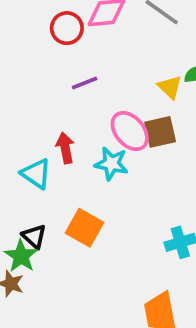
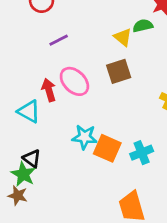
pink ellipse: (130, 131) -> (74, 81), moved
cyan star: (111, 164) -> (85, 137), moved
orange square: (85, 228) -> (107, 148), moved

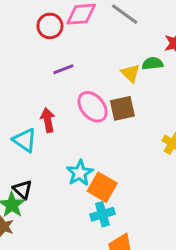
pink ellipse: (74, 81) -> (93, 107), moved
cyan star: (85, 137) -> (80, 173), turned 30
cyan cross: (142, 153) -> (102, 214), moved

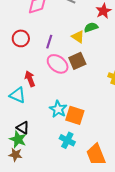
red circle: (50, 26) -> (21, 38), moved
purple line: (63, 69) -> (49, 42), moved, turned -40
cyan cross: (102, 214) -> (67, 140), moved, turned -35

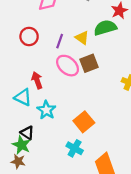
green semicircle: (91, 27) -> (105, 28), size x1.5
yellow triangle: (78, 37) -> (82, 38), moved
cyan star: (58, 109) -> (46, 110), moved
orange square: (75, 115) -> (84, 122), turned 30

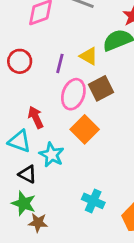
pink ellipse: (68, 66) -> (73, 94), turned 75
orange square: (84, 122) -> (85, 129), moved
black triangle: (27, 133) -> (28, 174), moved
brown star: (18, 161) -> (38, 223), moved

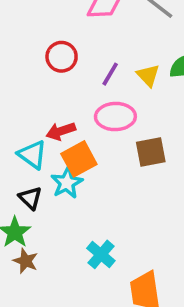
brown square: (101, 88) -> (151, 152), moved
pink ellipse: (73, 94) -> (115, 117), turned 52
red arrow: (36, 117) -> (61, 131), turned -100
orange square: (85, 129) -> (79, 159), moved

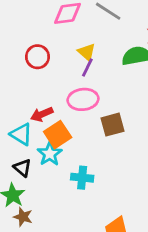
purple line: (110, 74) -> (87, 67), moved
yellow triangle: (148, 75) -> (87, 52), moved
cyan cross: (101, 254) -> (82, 178), moved, turned -30

